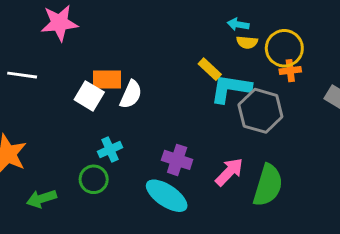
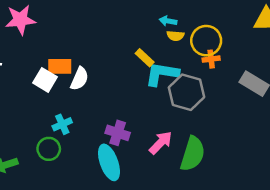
cyan ellipse: (167, 196) -> (109, 162), turned 36

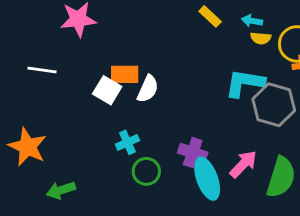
yellow rectangle: (145, 58) -> (210, 16), moved
green circle: (49, 149) -> (146, 171), moved
cyan ellipse: (109, 162) -> (207, 179), moved

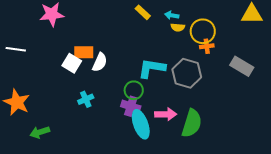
white line: (42, 70) -> (16, 49), moved
cyan L-shape: (245, 83) -> (152, 68), moved
pink arrow: (243, 164) -> (166, 114), turned 45
green circle: (146, 171) -> (134, 90), moved

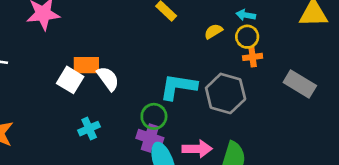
cyan arrow: (172, 15) -> (246, 15), moved
yellow semicircle: (178, 27) -> (213, 31), turned 144
yellow circle: (203, 31) -> (247, 37), size x0.7
white semicircle: (100, 62) -> (108, 79), turned -60

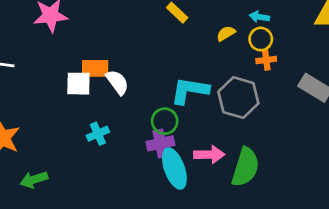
white square: (70, 80) -> (78, 84), turned -30
purple cross: (150, 138) -> (160, 143), turned -30

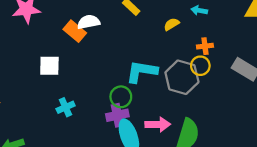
yellow circle: (261, 39) -> (200, 66), moved
orange rectangle: (95, 68) -> (75, 31), moved, turned 40
white semicircle: (117, 82) -> (89, 22), moved, turned -65

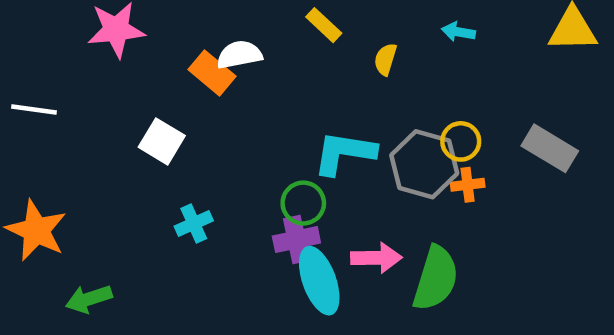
yellow semicircle: (172, 24) -> (385, 59), moved, turned -42
orange cross: (205, 46) -> (468, 185), moved
white square: (49, 66) -> (162, 141), turned 30

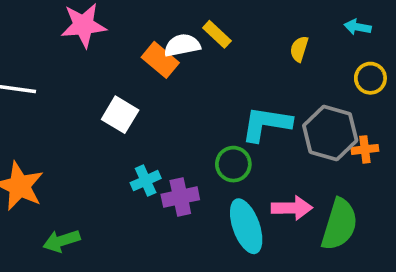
yellow rectangle: (324, 25) -> (217, 34), moved
yellow circle: (461, 141) -> (370, 78), moved
purple cross: (296, 240) -> (180, 197), moved

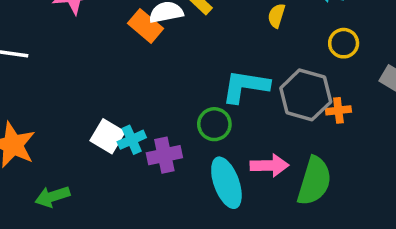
white square: (120, 115) -> (108, 136), moved

